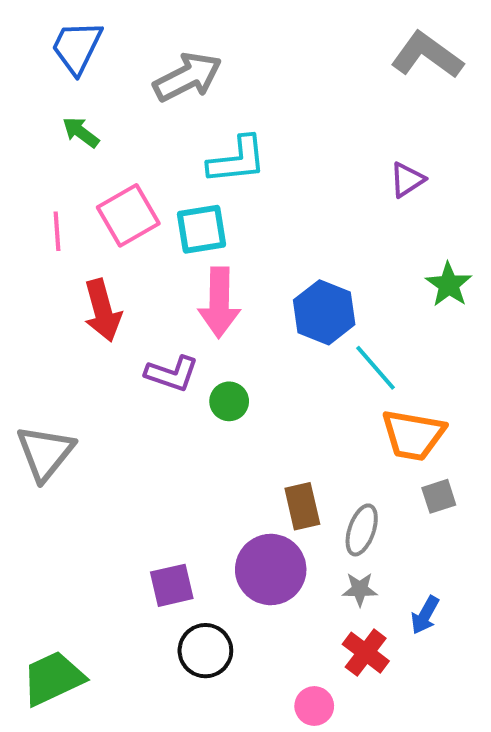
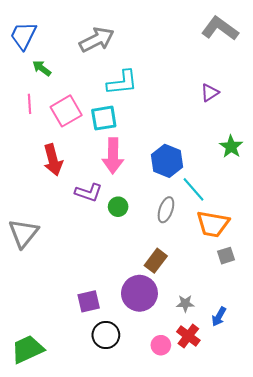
blue trapezoid: (77, 47) -> (23, 36), moved
pink line: (57, 231) -> (29, 104), moved
brown rectangle: (302, 506) -> (156, 261), turned 50
gray ellipse: (362, 530) -> (166, 210), moved
pink circle: (314, 706) -> (161, 345), moved

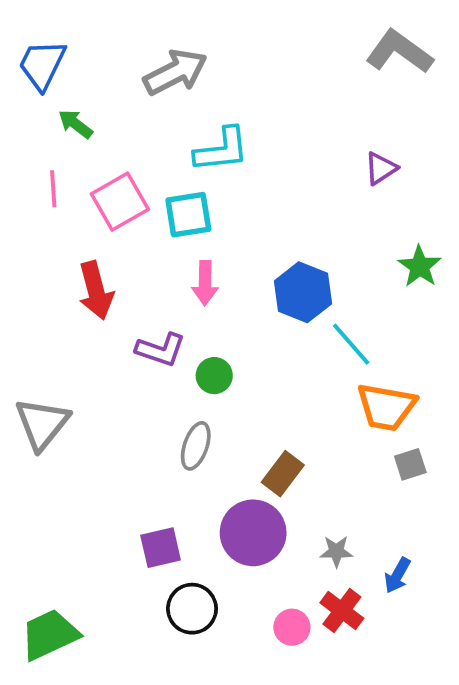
pink arrow: (113, 156) -> (205, 283), size x0.7
gray ellipse: (166, 210) -> (196, 446), moved

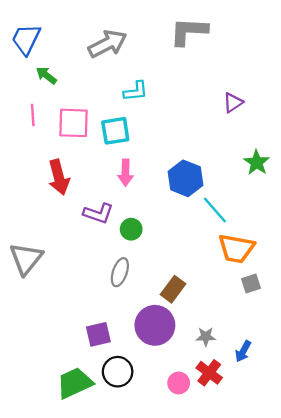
gray L-shape: (399, 52) -> (189, 31), moved, turned -33
cyan L-shape: (222, 150) -> (136, 91), size x0.7
pink square: (120, 202) -> (73, 123), turned 32
green trapezoid: (50, 635) -> (75, 383), moved

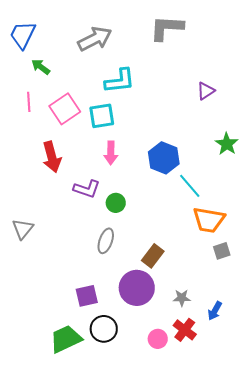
cyan L-shape: (136, 91) -> (120, 81), size x1.4
pink square: (73, 123) -> (65, 109), turned -36
gray triangle: (26, 259) -> (23, 229), size x0.7

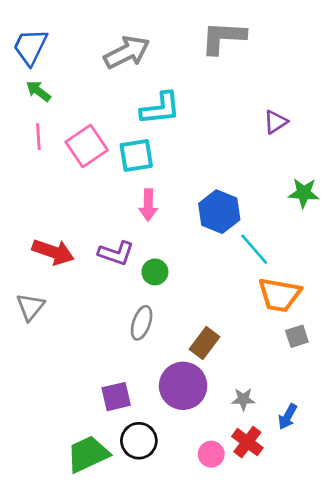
green arrow: (41, 67) -> (38, 91), moved
green star: (227, 144) -> (304, 193), turned -30
red arrow: (52, 157) -> (53, 252), moved, turned -56

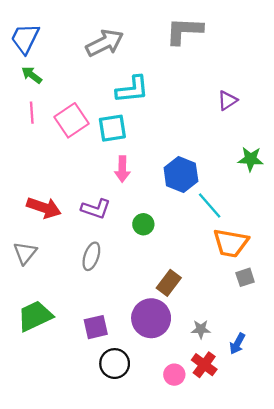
green circle: (155, 272) -> (143, 224), moved
gray ellipse: (142, 323) -> (91, 256), moved
green trapezoid: (88, 454) -> (35, 316), moved

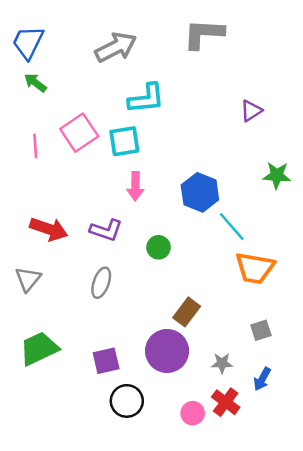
pink line: (32, 113) -> (35, 146), moved
gray square: (245, 277) -> (261, 330), moved

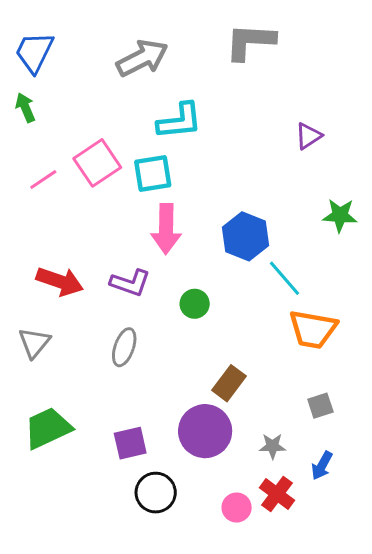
green arrow: (35, 83) -> (25, 108), moved, turned 30
pink line: (35, 146) -> (43, 179), turned 60
pink arrow: (135, 186) -> (166, 229), size x1.4

